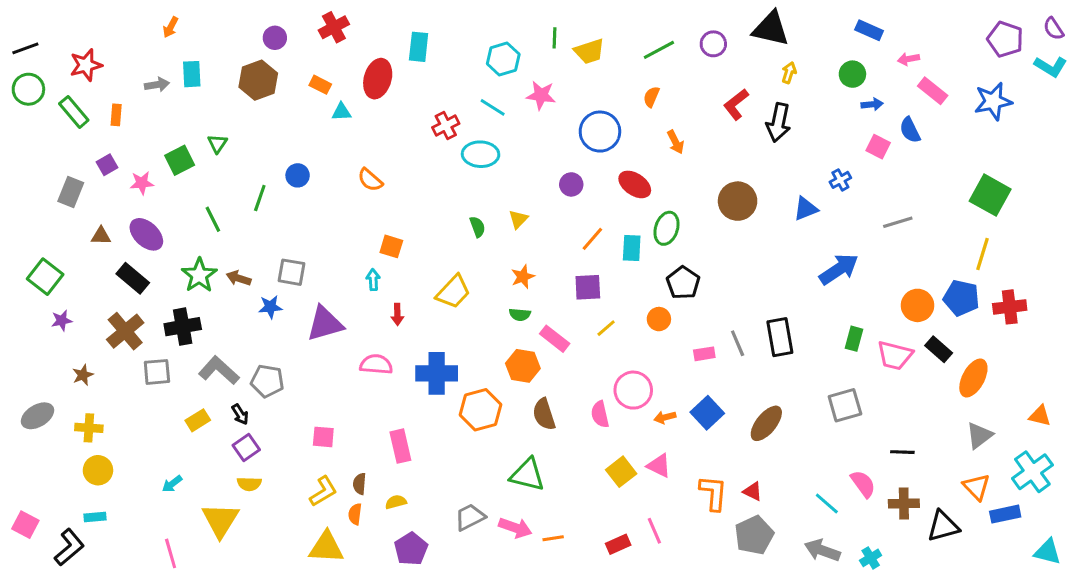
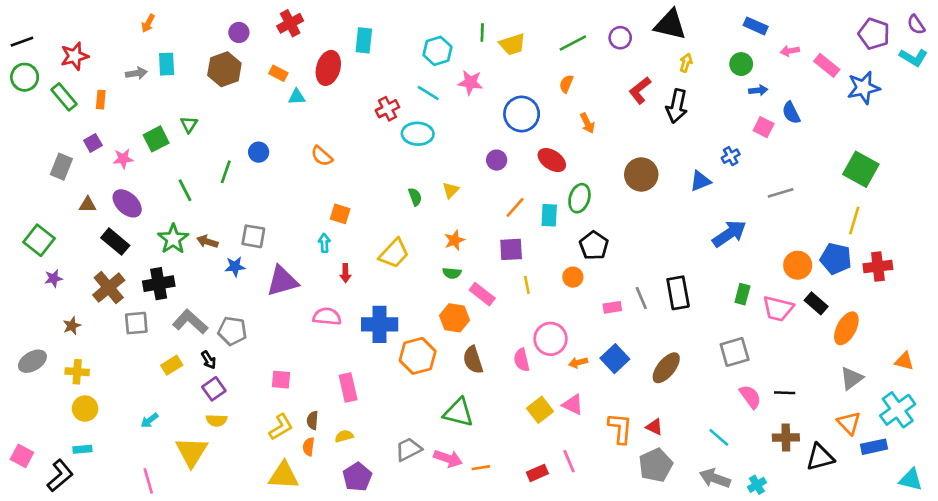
pink rectangle: (933, 91) -> (827, 65), moved
yellow line: (606, 328) -> (527, 285), turned -60
pink semicircle: (863, 484) -> (750, 397), moved

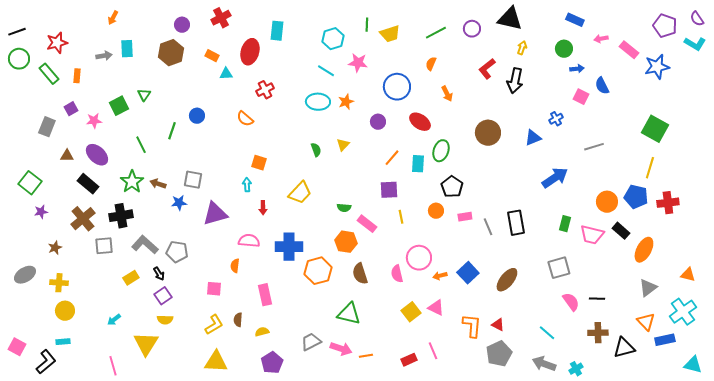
red cross: (387, 109) -> (265, 90), moved
orange star: (455, 240) -> (346, 102), moved
pink rectangle: (612, 307) -> (465, 217), moved
orange semicircle: (309, 447) -> (235, 266), moved

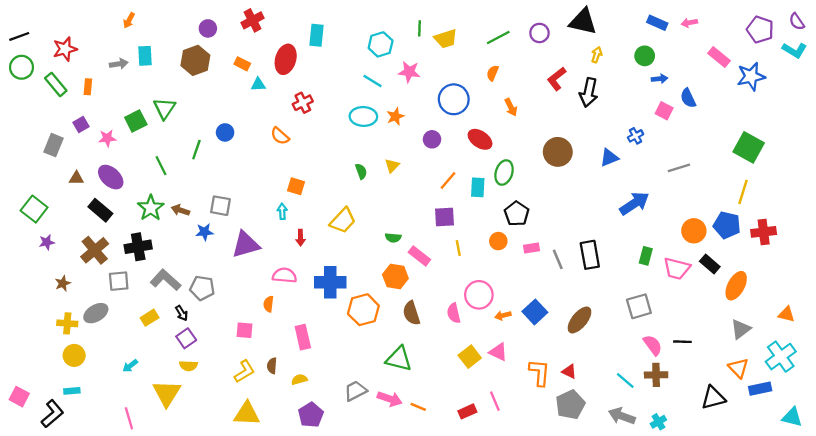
pink arrow: (601, 39) -> (689, 23), moved
green triangle: (144, 95) -> (164, 108), size x1.5
gray ellipse: (25, 275) -> (96, 313), moved
brown cross: (598, 333) -> (656, 375), moved
orange line: (366, 356) -> (418, 407), turned 32

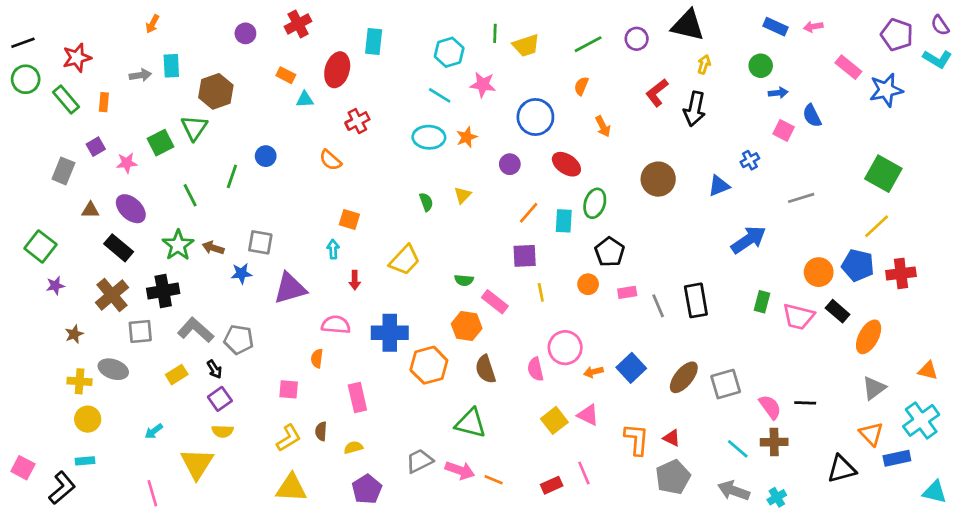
brown hexagon: (195, 60) -> (216, 91), moved
yellow line: (743, 192) -> (877, 226), turned 30
gray square: (639, 306) -> (726, 384), moved
gray ellipse: (96, 313) -> (113, 369), turned 50

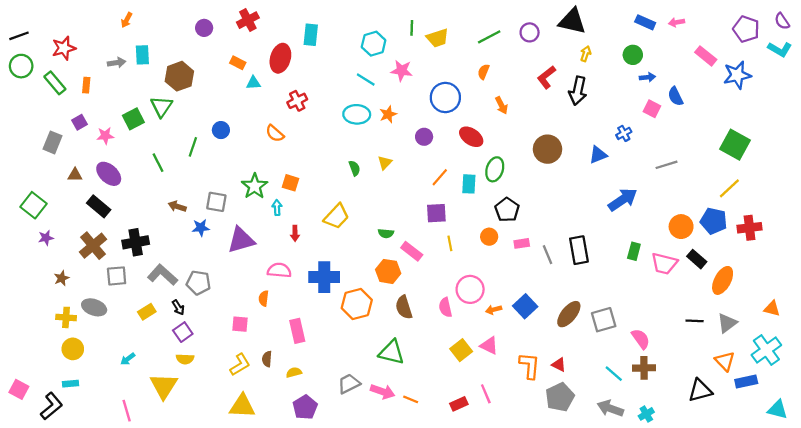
green star: (178, 245) -> (255, 186), moved
black line: (805, 403) -> (695, 321), moved

